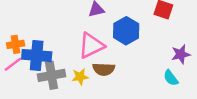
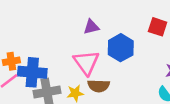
pink triangle: (91, 46) -> (86, 62), turned -40

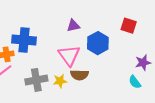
blue cross: (32, 72) -> (24, 40), moved

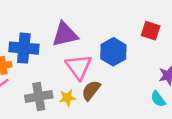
purple triangle: (73, 26) -> (65, 34), moved, size x1.6
brown semicircle: (79, 75) -> (91, 90), turned 126

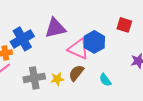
blue cross: (24, 48) -> (22, 39), turned -35
pink triangle: (79, 67) -> (78, 49), moved, turned -30
cyan semicircle: (158, 99) -> (105, 80), moved

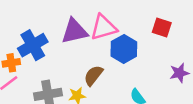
pink triangle: (78, 49) -> (104, 27), moved, turned -40
brown semicircle: (76, 73) -> (93, 75), moved

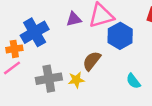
purple triangle: (74, 31) -> (74, 19), size x0.6

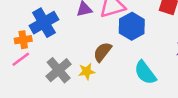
gray cross: (49, 79) -> (59, 70), turned -30
cyan semicircle: (133, 81) -> (145, 73), size x1.5

